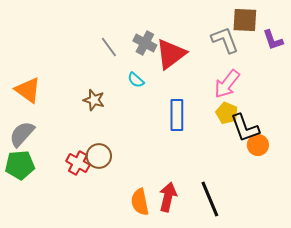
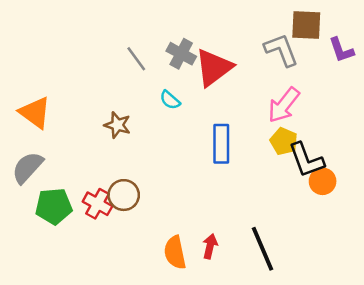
green pentagon: (20, 165) -> (54, 206), moved
red arrow: (168, 197) -> (210, 246), size x0.7

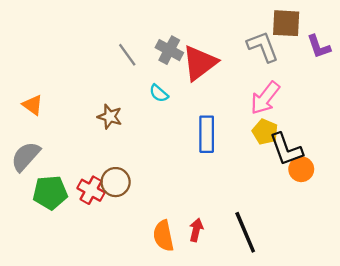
orange triangle: (35, 112) -> (33, 105), size x0.7

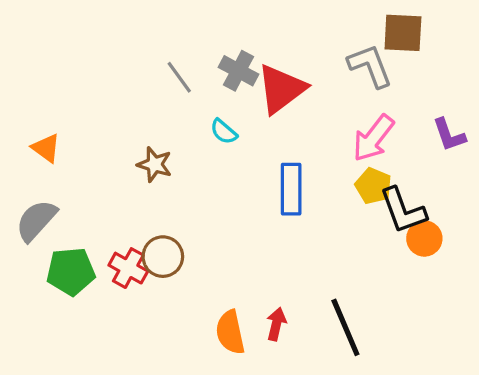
purple L-shape: (319, 47) -> (449, 135), moved

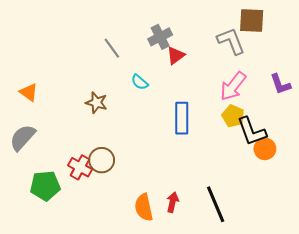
gray cross: (238, 71) -> (160, 37), moved, turned 35
red triangle: (281, 89) -> (176, 55), size x0.6
green pentagon: (71, 271) -> (45, 186), moved

